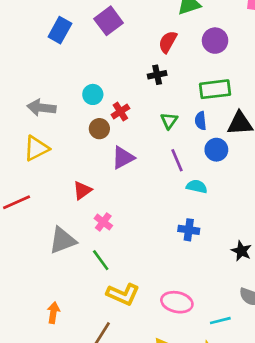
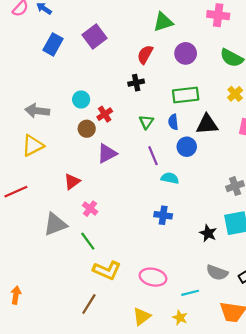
orange arrow: (53, 313) -> (16, 295), moved

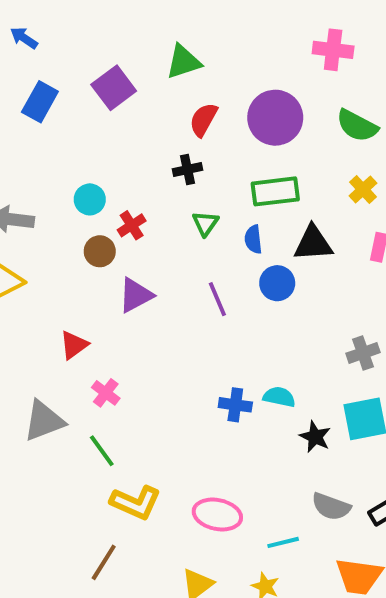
green triangle: (163, 22) -> (183, 62), moved
purple circle: (186, 53) -> (275, 118), size x1.4
green triangle: (146, 122) -> (205, 223), moved
cyan semicircle: (170, 178) -> (279, 397), moved

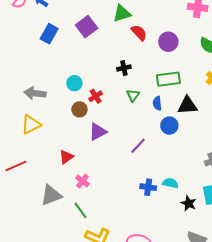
purple circle: (275, 118) -> (168, 42), size x0.7
red semicircle: (203, 120) -> (139, 33), moved, turned 108
purple line: (217, 299) -> (138, 146), moved, turned 66

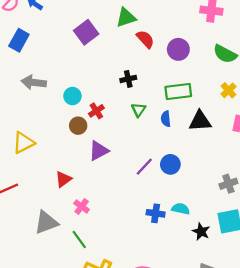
blue rectangle: (49, 34) -> (19, 40), moved
gray arrow: (35, 93) -> (34, 82), moved
blue circle: (169, 126) -> (170, 164), moved

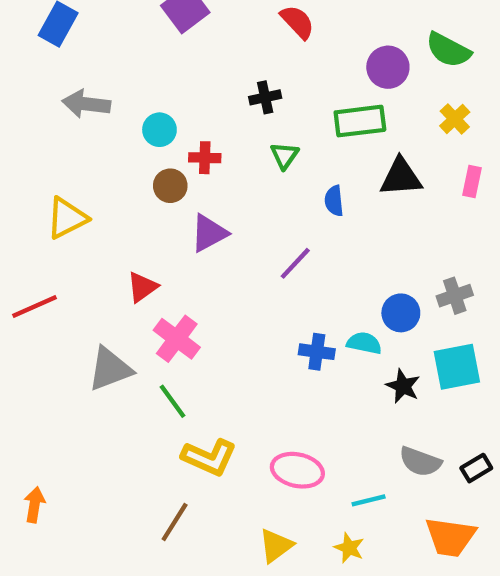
purple circle: (178, 49) -> (388, 67), moved
red cross: (96, 111) -> (205, 158), turned 35
blue semicircle: (166, 119) -> (334, 201), moved
blue circle: (170, 164) -> (401, 313), moved
pink cross: (82, 207) -> (177, 339), size x1.5

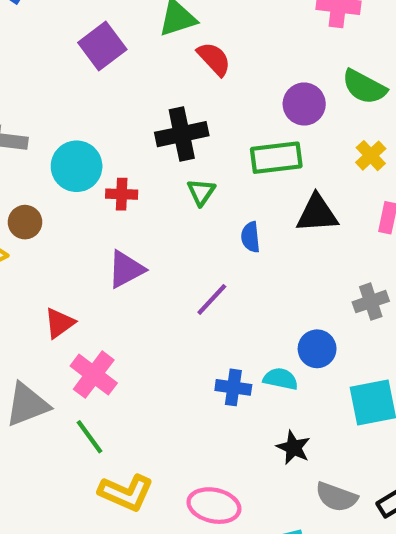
black cross: (265, 97) -> (182, 134), size x1.6
cyan circle: (159, 130) -> (77, 166), size x1.5
brown circle: (170, 186) -> (25, 222), moved
gray cross: (455, 296) -> (371, 302), moved
black star: (403, 386) -> (293, 448), moved

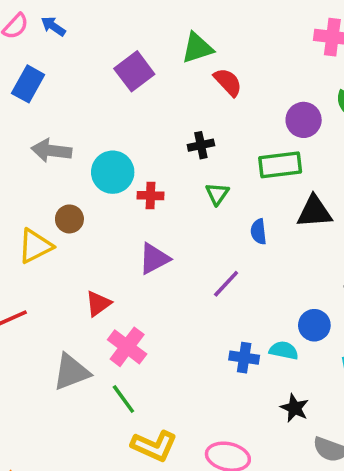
black cross: (182, 134) -> (201, 145), size x0.6

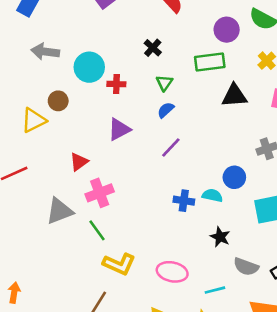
black cross: (201, 145) -> (153, 48), turned -36
blue semicircle: (259, 232) -> (166, 110), moved, turned 54
pink cross: (127, 347) -> (100, 193), turned 32

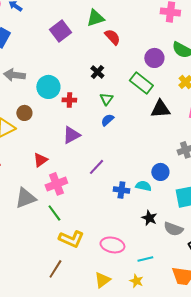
green rectangle: (210, 62) -> (141, 83), turned 45
purple line: (171, 148) -> (96, 167), moved
gray semicircle: (246, 267) -> (173, 229), moved

